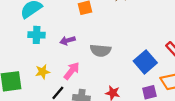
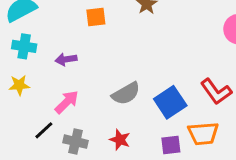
gray semicircle: (101, 50) -> (126, 93), moved, turned -42
yellow star: (43, 72) -> (19, 85), moved

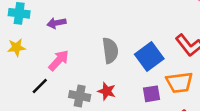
gray semicircle: (126, 93) -> (110, 51), turned -65
gray cross: (75, 142) -> (80, 96), moved

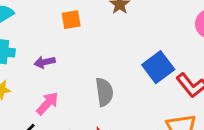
blue square: (149, 56) -> (158, 67), moved

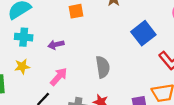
blue square: (158, 67) -> (143, 33), moved

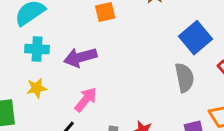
purple arrow: (56, 45) -> (80, 57), size x1.5
gray semicircle: (103, 67) -> (184, 78), moved

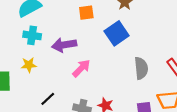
blue square: (196, 38) -> (117, 33), moved
pink arrow: (86, 100) -> (81, 68), moved

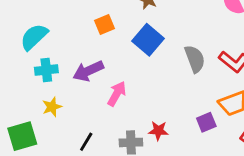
gray semicircle: (141, 68) -> (195, 59), moved

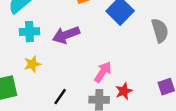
pink arrow: (117, 94) -> (103, 72), moved
red star: (158, 131) -> (124, 91), turned -30

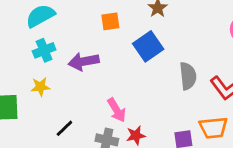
cyan cross: (30, 32) -> (44, 50), turned -30
pink arrow: (103, 72) -> (117, 110), turned 105

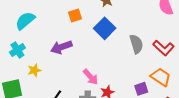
cyan cross: (44, 50) -> (17, 50), moved
orange trapezoid: (213, 128) -> (161, 77), turned -130

